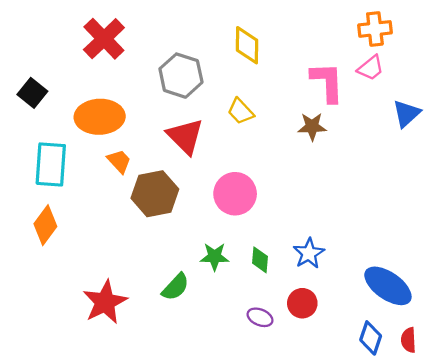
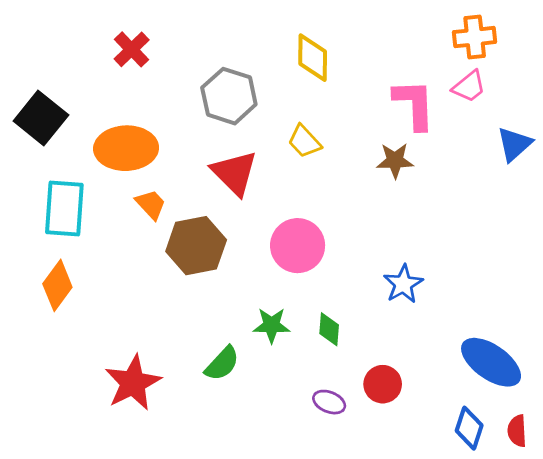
red cross: (104, 39) -> (132, 49), size x0.7
black square: (32, 93) -> (41, 118), size x1.4
blue star: (309, 253) -> (403, 284), moved

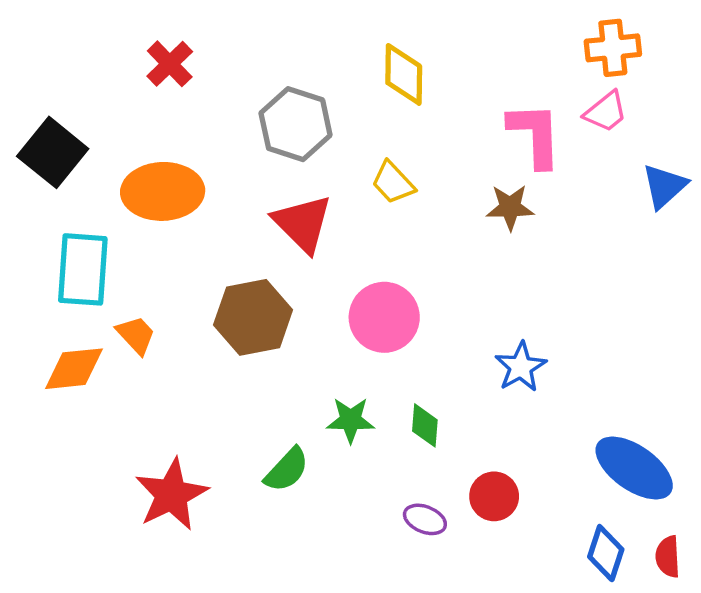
orange trapezoid: (151, 204) -> (136, 335), moved
orange diamond: (57, 285) -> (74, 369), turned 48

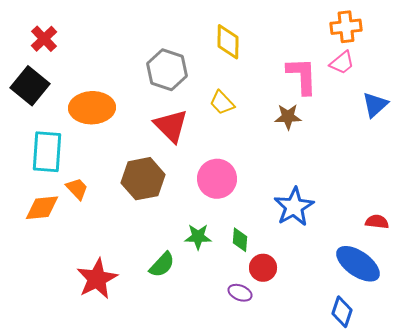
red cross: (170, 64) -> (44, 39), moved
blue star: (521, 367) -> (294, 207), size x1.4
red circle: (494, 496) -> (263, 268), moved
red semicircle: (668, 557) -> (377, 222), moved, turned 100

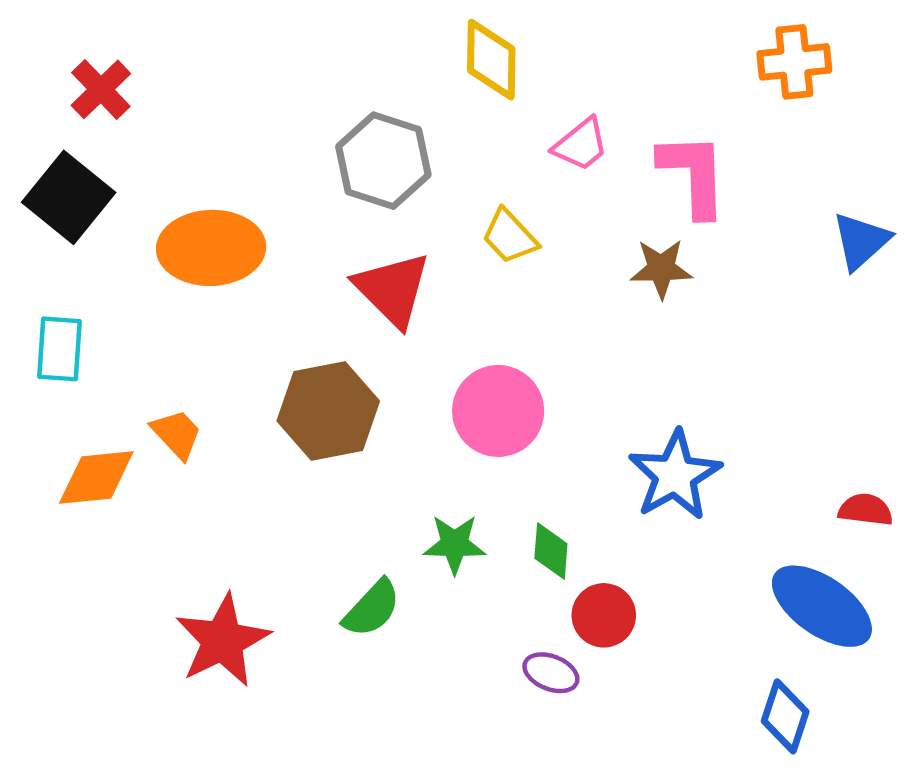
yellow diamond: (228, 42) -> (491, 60), moved
pink trapezoid: (342, 63) -> (581, 145), moved
cyan rectangle: (47, 152) -> (60, 349), moved, size x0.7

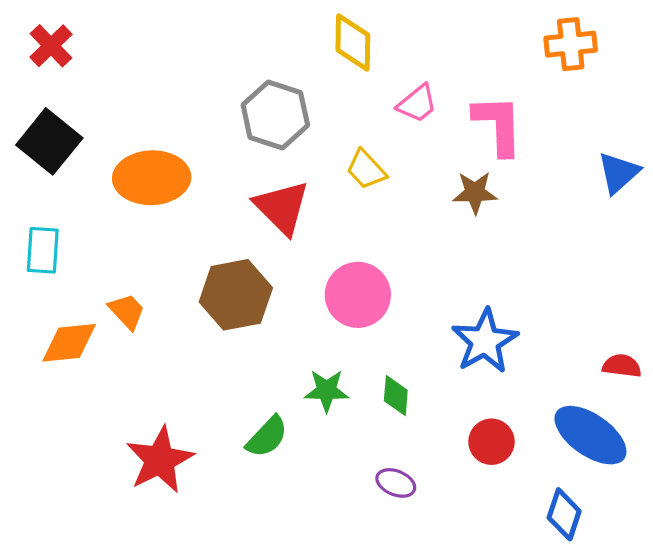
red cross: (101, 89) -> (51, 46), moved
red circle: (604, 615) -> (491, 442), moved

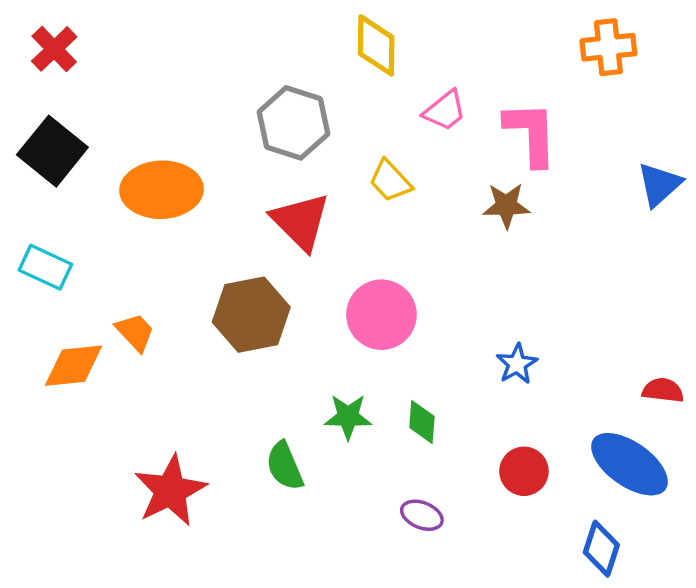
cyan rectangle: (43, 250) -> (45, 267), turned -69
blue star: (485, 341) -> (517, 364), size x0.6
green semicircle: (267, 437) -> (285, 466), turned 114

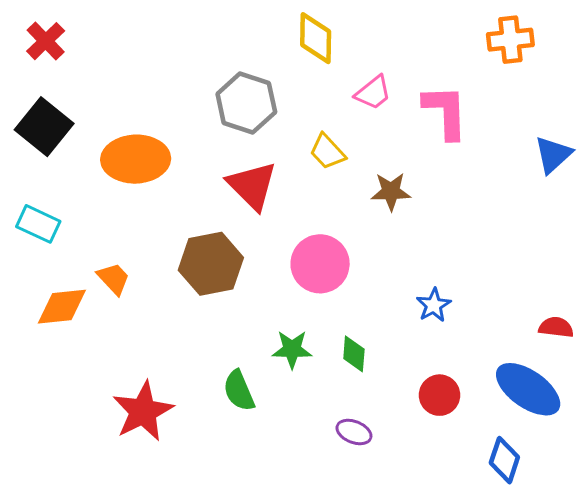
brown star: (506, 206) -> (391, 192), moved

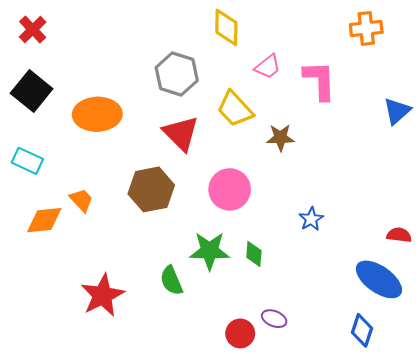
yellow trapezoid: (327, 152) -> (235, 109), size x1.4
green star: (292, 349) -> (210, 251), size x1.4
red circle: (440, 395) -> (240, 333), moved
purple ellipse: (354, 432) -> (274, 319), moved

